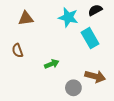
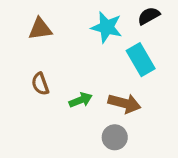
brown semicircle: (18, 50) -> (40, 84), moved
brown arrow: (95, 76) -> (124, 103), moved

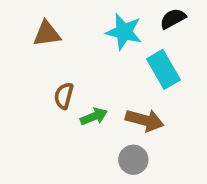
brown semicircle: (40, 84) -> (64, 96), moved, turned 35

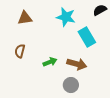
black semicircle: (173, 19) -> (100, 10), moved
brown semicircle: (64, 96) -> (20, 51), moved

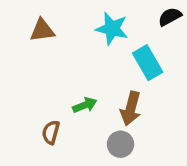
brown semicircle: (20, 51) -> (51, 132), moved
brown arrow: (77, 64) -> (131, 108), turned 90

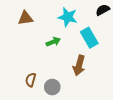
green arrow: (85, 105) -> (53, 42), moved
gray circle: (120, 144) -> (52, 87), moved

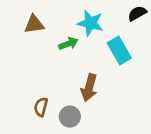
green arrow: (53, 42) -> (68, 44), moved
brown arrow: (79, 65) -> (89, 88), moved

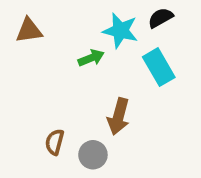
black semicircle: (137, 13) -> (161, 18), moved
brown triangle: (34, 24) -> (29, 31), moved

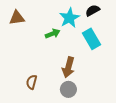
cyan star: (120, 31) -> (69, 18), turned 30
gray circle: (93, 155) -> (68, 89), moved

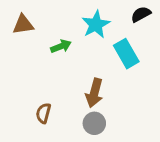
black semicircle: (93, 10) -> (141, 14), moved
green arrow: (53, 34) -> (61, 46), moved

